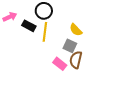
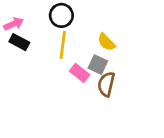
black rectangle: (29, 26) -> (19, 42), moved
pink rectangle: (60, 64) -> (80, 73), moved

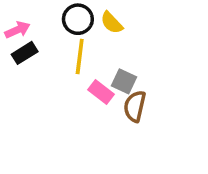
black rectangle: (19, 42) -> (25, 53), turned -60
yellow semicircle: (106, 42) -> (112, 23), moved

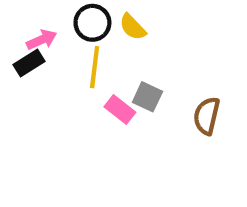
pink arrow: (17, 30) -> (42, 40), moved
brown semicircle: (135, 106) -> (207, 116), moved

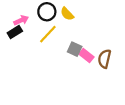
yellow line: (95, 67) -> (48, 34), turned 36
pink rectangle: (120, 109) -> (86, 56), moved

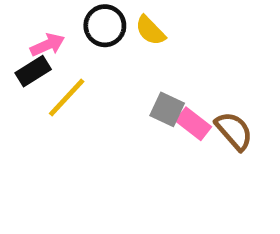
yellow line: (48, 34) -> (67, 97), moved
brown semicircle: (104, 59) -> (234, 131), turned 126

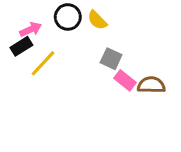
gray square: (167, 109) -> (111, 59), moved
brown semicircle: (234, 131) -> (151, 85), turned -48

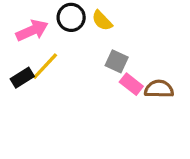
pink arrow: (31, 29) -> (32, 30), size x1.4
black rectangle: (21, 46) -> (22, 78), moved

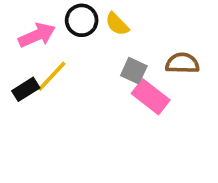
pink rectangle: (131, 84) -> (151, 97), size x1.4
brown semicircle: (159, 89) -> (182, 63), moved

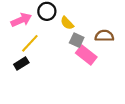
yellow semicircle: (117, 24) -> (67, 23), moved
black rectangle: (26, 89) -> (21, 64), moved

